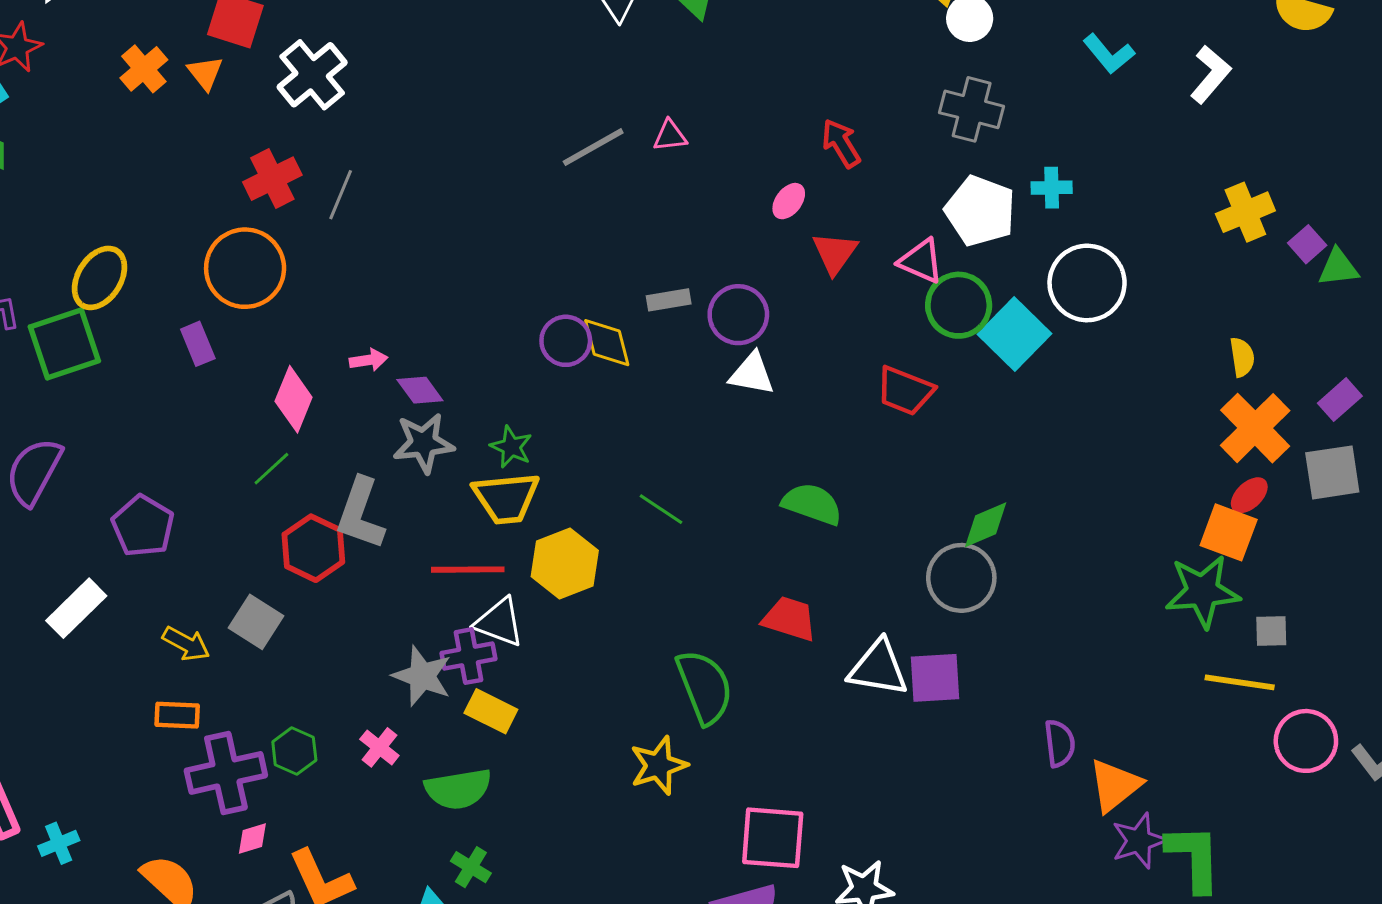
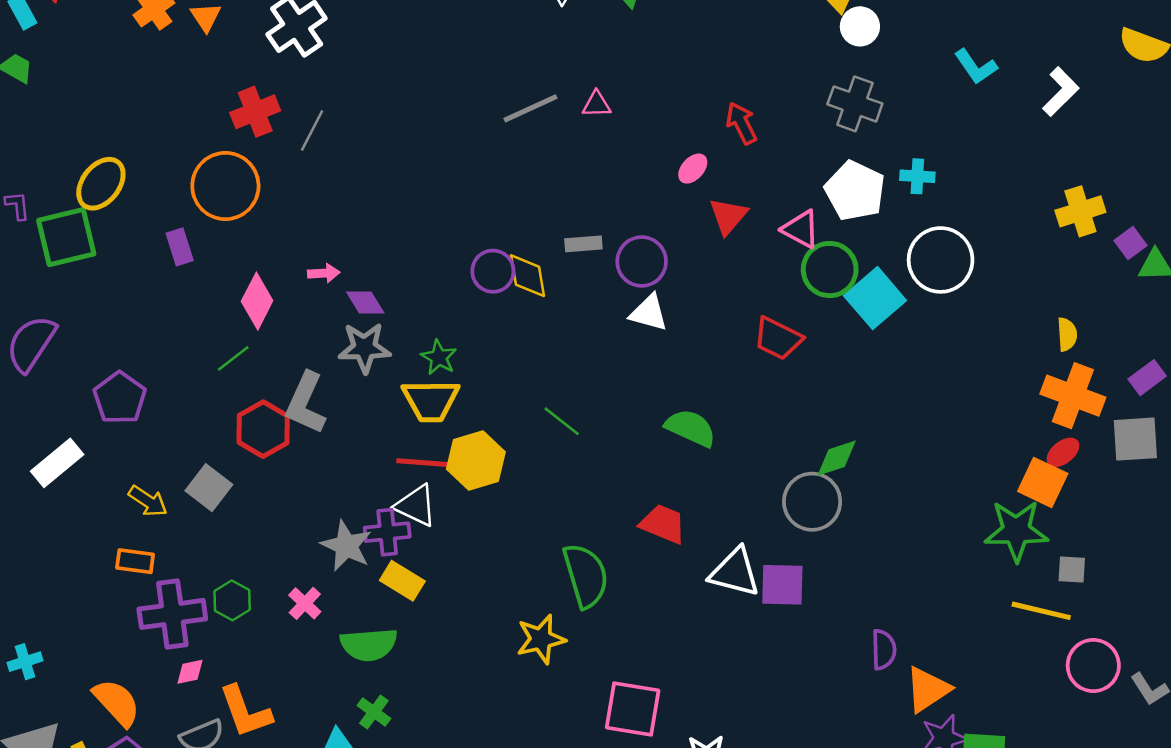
orange cross: (1255, 428) -> (1073, 396), turned -30
red line: (468, 570) -> (428, 463), moved

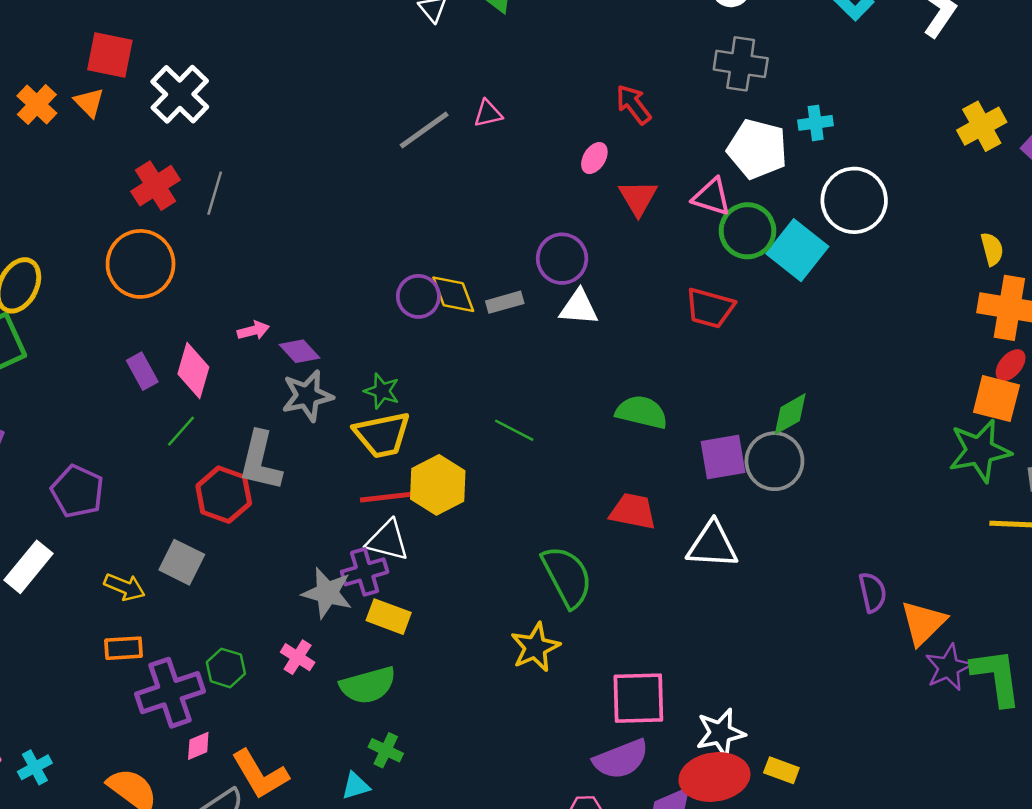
gray rectangle: (583, 244) -> (505, 302), moved
purple rectangle: (180, 247) -> (142, 371), moved
purple square: (782, 585) -> (723, 457), moved

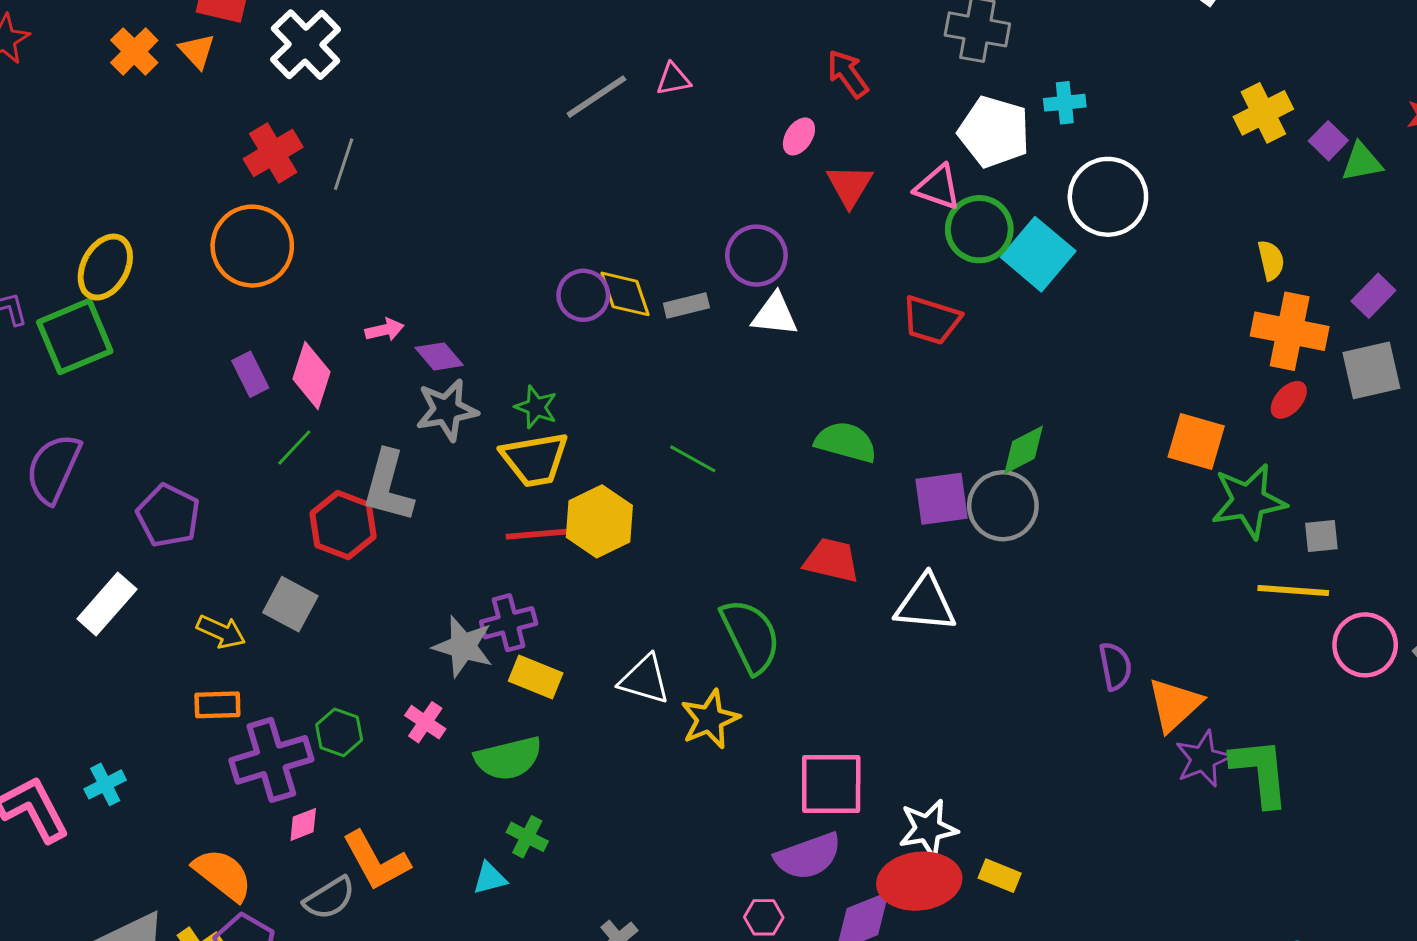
orange square: (996, 399) -> (1196, 442), moved
white triangle: (388, 540) -> (645, 680), moved
cyan cross: (35, 767) -> (105, 784), moved

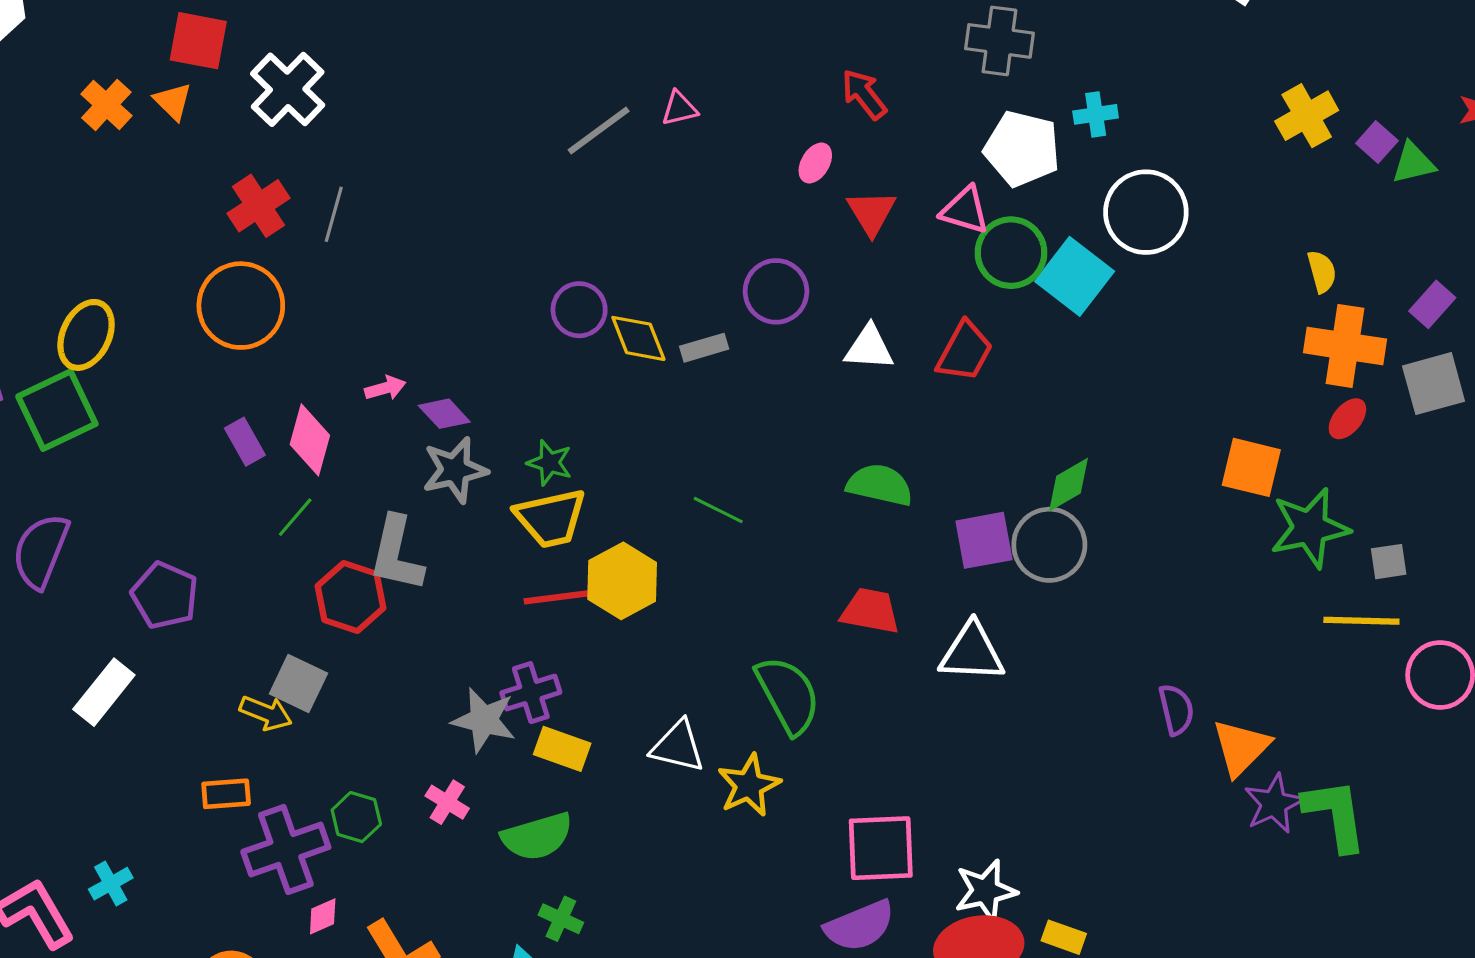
purple circle: (583, 295) -> (579, 310), moved
white triangle: (775, 315) -> (869, 348), moved
red trapezoid: (931, 320) -> (965, 351), turned -76
yellow arrow: (221, 632) -> (266, 713), moved

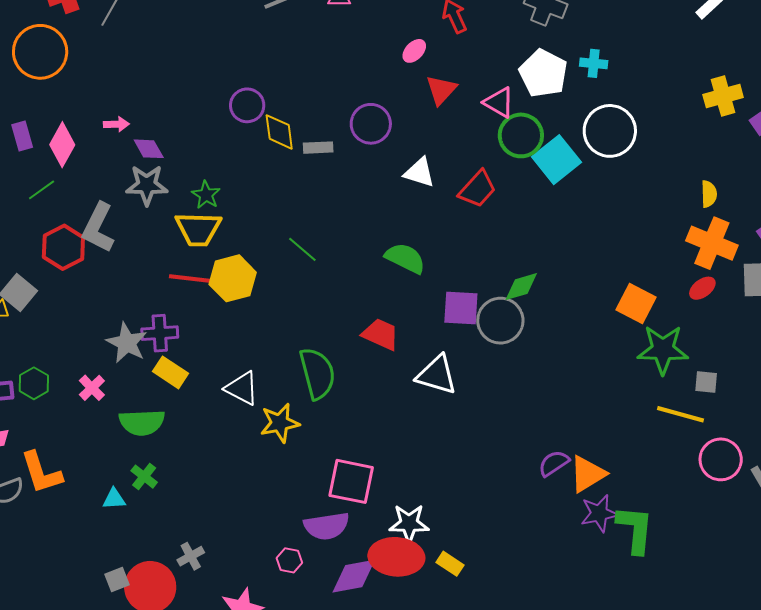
purple semicircle: (1176, 710) -> (554, 463), moved, turned -124

